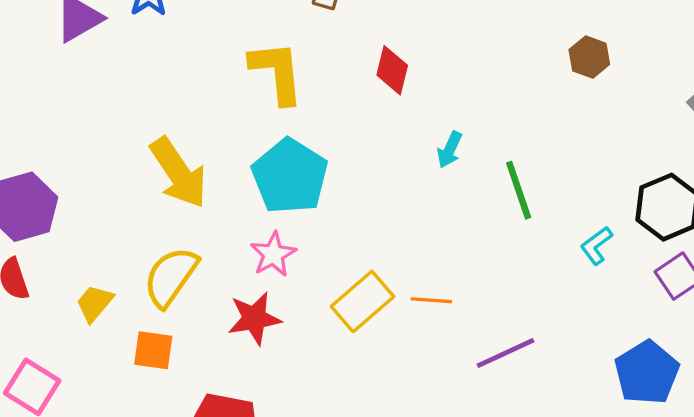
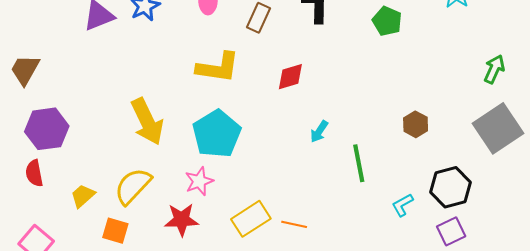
brown hexagon: (589, 57) -> (416, 124), moved
red diamond: (392, 70) -> (290, 77), turned 52
yellow L-shape: (277, 72) -> (218, 67), turned 96

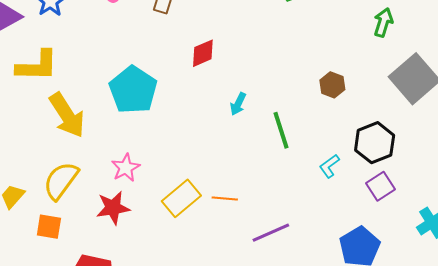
yellow L-shape: (218, 67) -> (37, 66), moved
green arrow: (494, 69) -> (383, 22), moved
cyan pentagon: (217, 134) -> (133, 90), moved

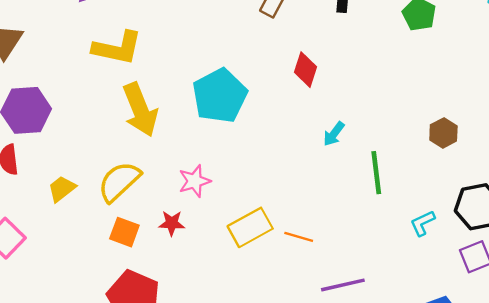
red diamond: (203, 53) -> (305, 70), turned -60
red star: (113, 208) -> (172, 223), size x0.7
orange square: (49, 227) -> (124, 232), moved

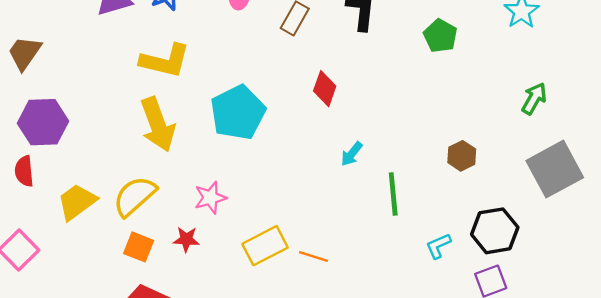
yellow L-shape: (117, 48) -> (165, 61), moved
yellow trapezoid: (62, 189) -> (77, 202), size x1.4

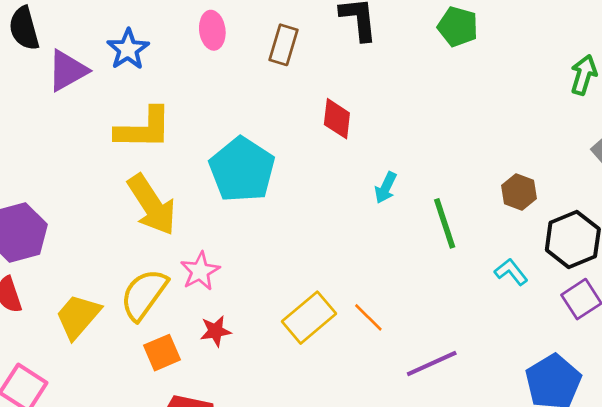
brown hexagon: (462, 156) -> (519, 192), moved
pink star: (210, 198) -> (200, 271), moved
cyan L-shape: (438, 246) -> (511, 272), turned 88
orange square: (139, 247) -> (162, 353), turned -32
orange line: (314, 256) -> (368, 317), turned 40

